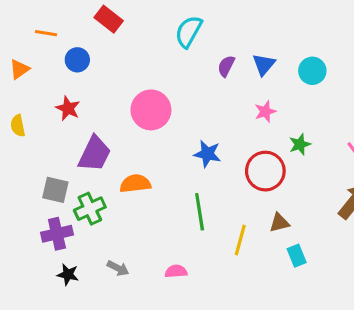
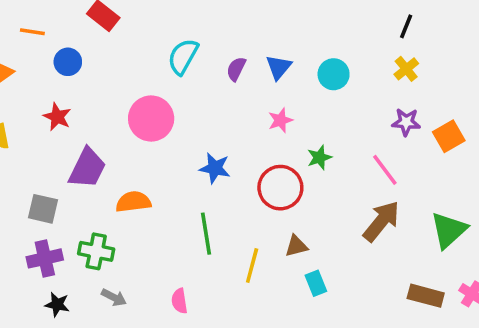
cyan semicircle: (189, 32) -> (183, 57), moved
green cross: (90, 209) -> (96, 251), moved, turned 36
pink semicircle: (176, 271) -> (179, 301), turned -95

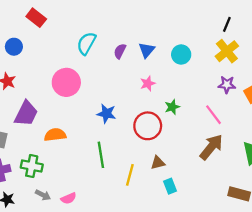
yellow cross: (406, 69) -> (227, 51), size x1.5
pink semicircle: (179, 301) -> (69, 198), moved, turned -104

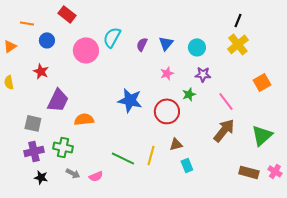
pink circle: (66, 82) -> (86, 50), moved
purple star: (227, 85) -> (203, 74), moved
blue star: (106, 114) -> (130, 100), size x1.4
green line: (101, 155) -> (123, 158), moved, turned -55

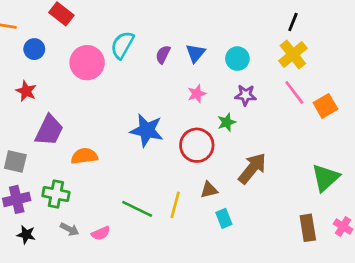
pink line: (226, 101) -> (294, 92), moved
brown arrow: (224, 130) -> (252, 168), moved
brown rectangle: (249, 172) -> (308, 228), turned 66

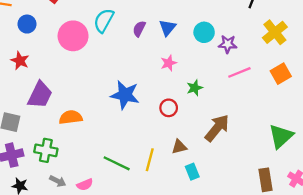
yellow cross: (293, 54) -> (275, 32), moved
pink line: (294, 92) -> (239, 72), moved, turned -75
purple star: (246, 95) -> (228, 44), moved
red circle: (197, 145) -> (169, 108), size x0.6

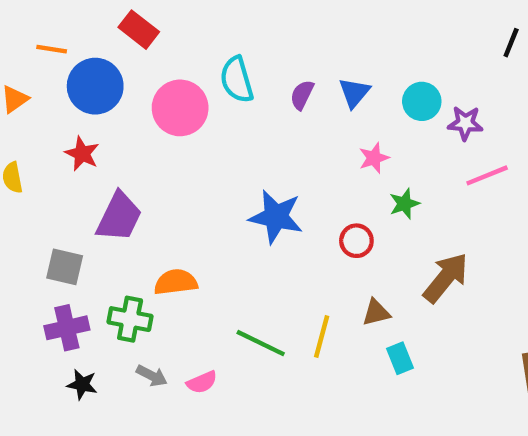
cyan semicircle: (104, 21) -> (237, 80), turned -45
blue circle: (27, 24) -> (95, 86), size x1.6
pink star: (169, 63) -> (374, 158), moved
orange semicircle: (71, 117) -> (176, 282), moved

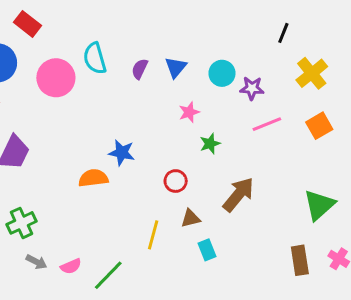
blue star: (276, 217) -> (122, 153), size x0.7
red circle: (356, 241) -> (176, 181), moved
orange semicircle: (176, 282) -> (93, 178), moved
green cross: (130, 319) -> (22, 223), turned -36
green line: (261, 343) -> (108, 275), moved, turned -72

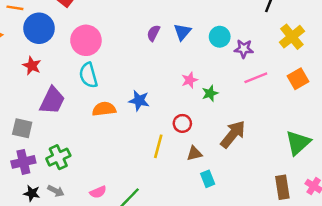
cyan semicircle: (95, 58) -> (88, 75), moved
pink star: (189, 112) -> (190, 80), moved
orange semicircle: (93, 178) -> (104, 109), moved
yellow line: (153, 235) -> (158, 146), moved
gray arrow: (36, 262) -> (56, 191), moved

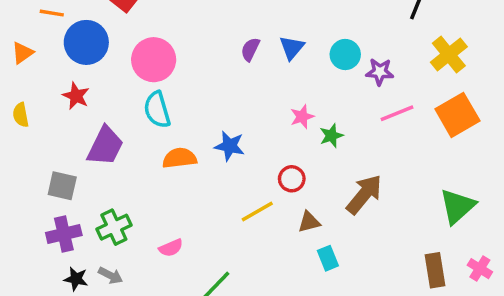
orange square: (298, 79) -> (457, 115), size x1.4
yellow line: (158, 146) -> (257, 212), turned 45
pink semicircle: (98, 192) -> (171, 248), moved

